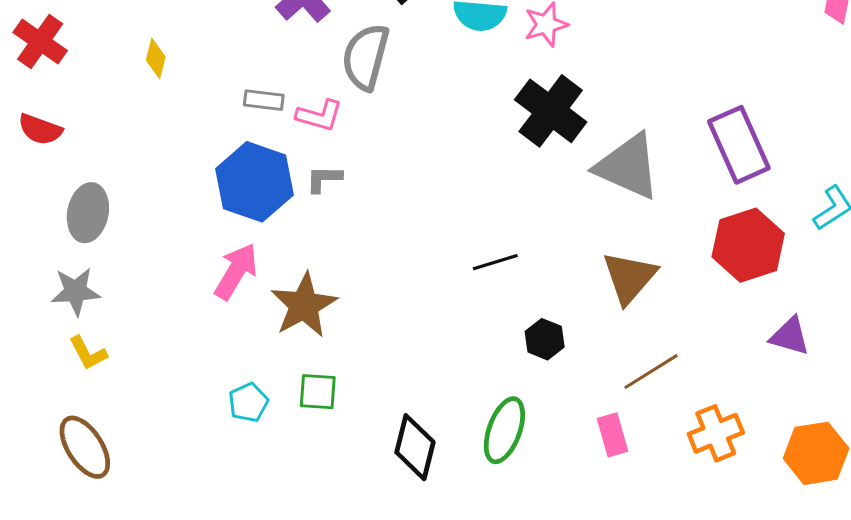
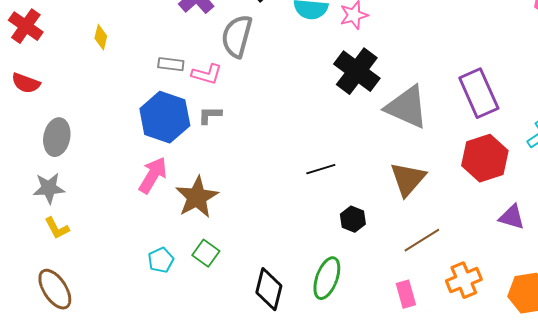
green square: (318, 392) -> (206, 253), turned 32
pink rectangle: (612, 435) -> (406, 294), moved

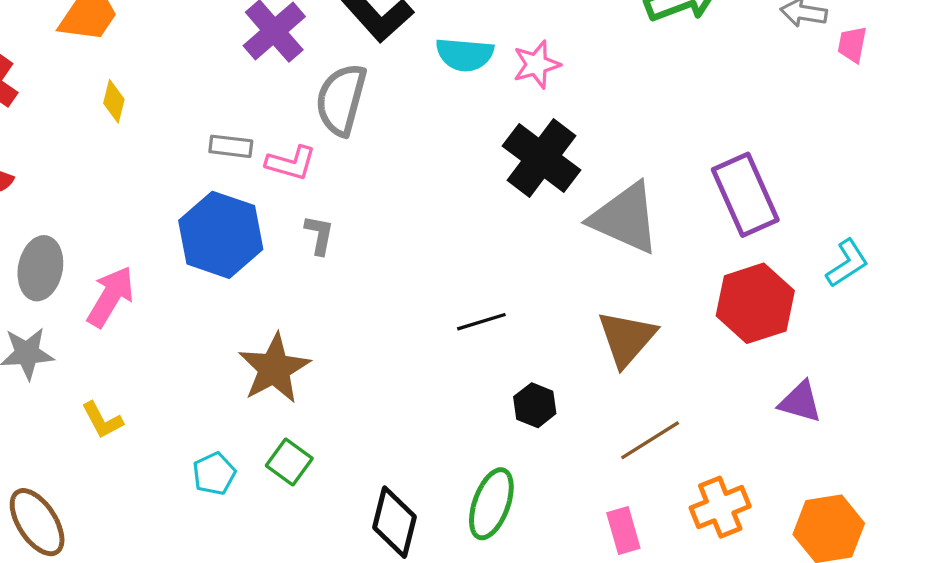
gray L-shape: (210, 115) -> (319, 235), moved, turned 100
pink arrow: (153, 175) -> (111, 297), moved
yellow L-shape: (57, 228) -> (102, 420), moved

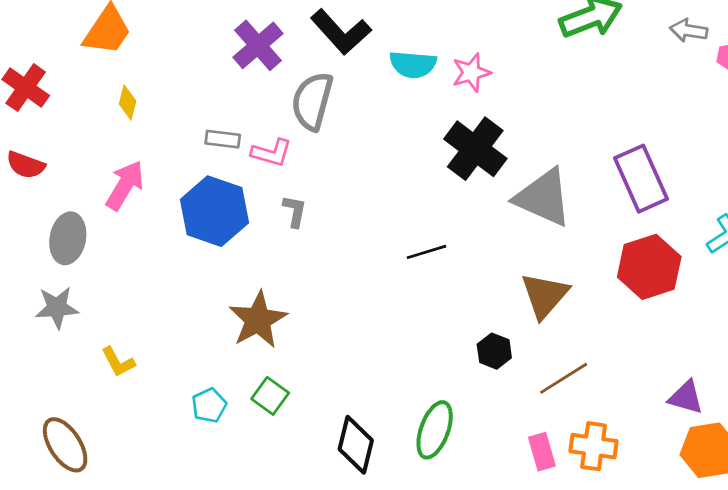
pink arrow: (111, 297) -> (125, 185), moved
black line: (481, 322) -> (426, 252), moved
purple triangle: (800, 402) -> (686, 397), moved
black hexagon: (535, 405) -> (494, 351), moved
orange cross: (720, 507) -> (594, 446), moved, turned 30

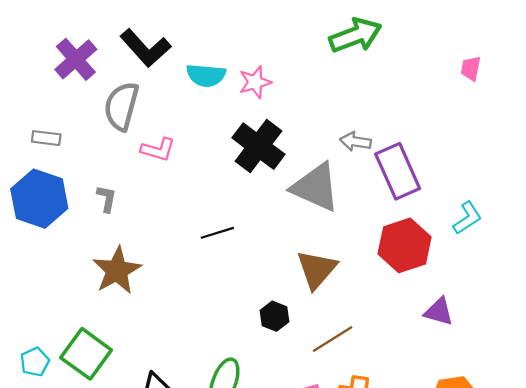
gray arrow: (689, 30) -> (355, 142), moved
pink L-shape: (272, 153) -> (158, 150), moved
brown star: (258, 320) -> (117, 271), moved
green square: (270, 396) -> (86, 354), size x1.6
purple triangle: (686, 397) -> (439, 312), moved

